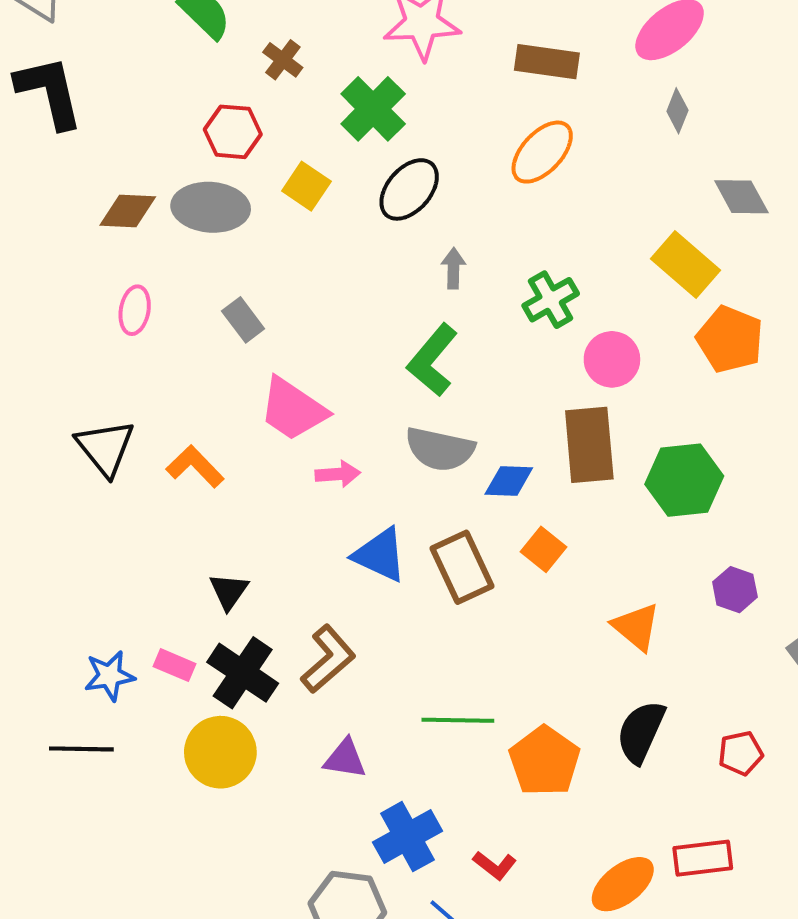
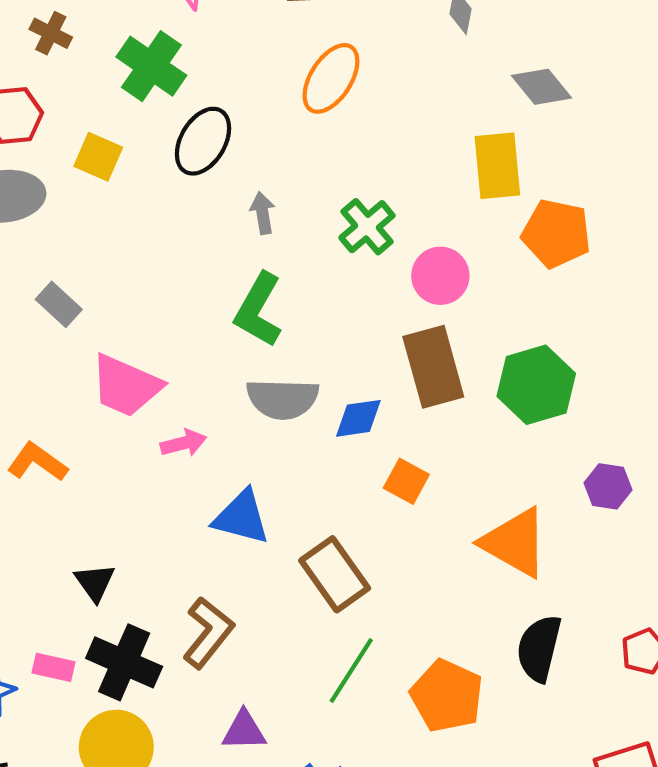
yellow rectangle: (685, 264) -> (497, 166), turned 54
brown rectangle: (462, 567) -> (335, 574), moved
orange triangle: (636, 627) -> (515, 543), size x1.4
green line: (458, 720) -> (351, 671), turned -48

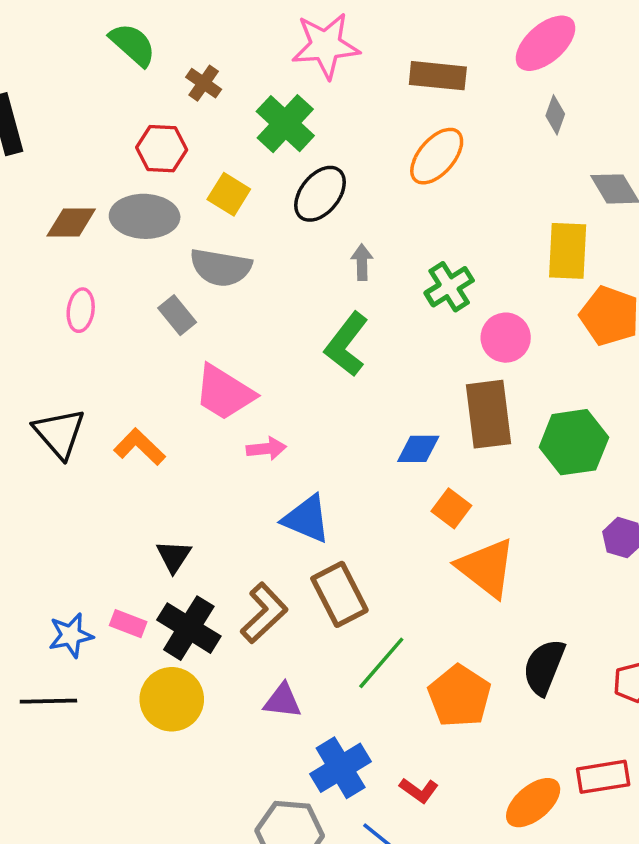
gray semicircle: (283, 399) -> (221, 267), moved
orange triangle: (515, 543) -> (486, 568), moved
brown rectangle: (335, 574) -> (339, 594), moved

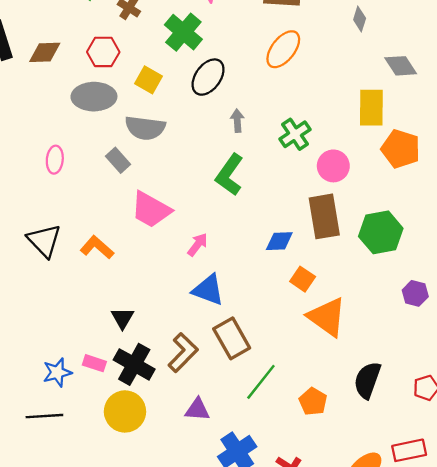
brown diamond: (71, 222) -> (45, 52), moved
pink arrow: (266, 449) -> (198, 245), moved, turned -45
orange pentagon: (460, 696) -> (313, 402), size x0.7

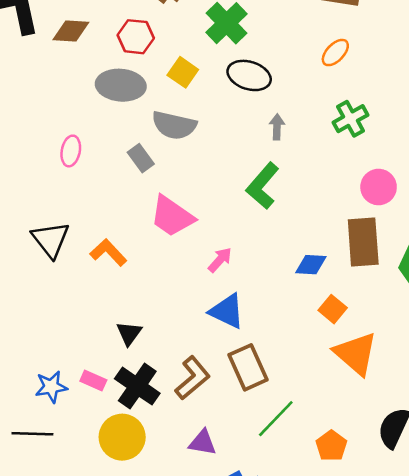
orange ellipse: (283, 49) -> (335, 53), size x0.7
black ellipse: (208, 77) -> (249, 75), turned 66
green cross: (295, 134) -> (350, 119), moved

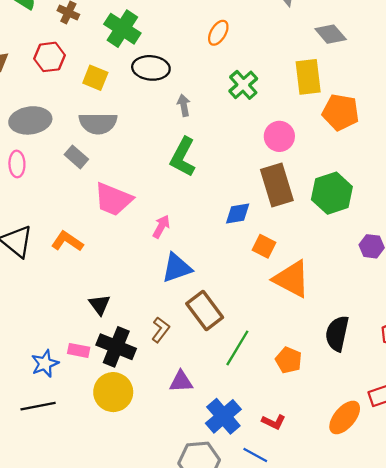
gray ellipse: (121, 85) -> (30, 120), moved
blue triangle: (227, 311) -> (177, 268), turned -32
brown L-shape: (193, 378) -> (161, 330), size x0.7

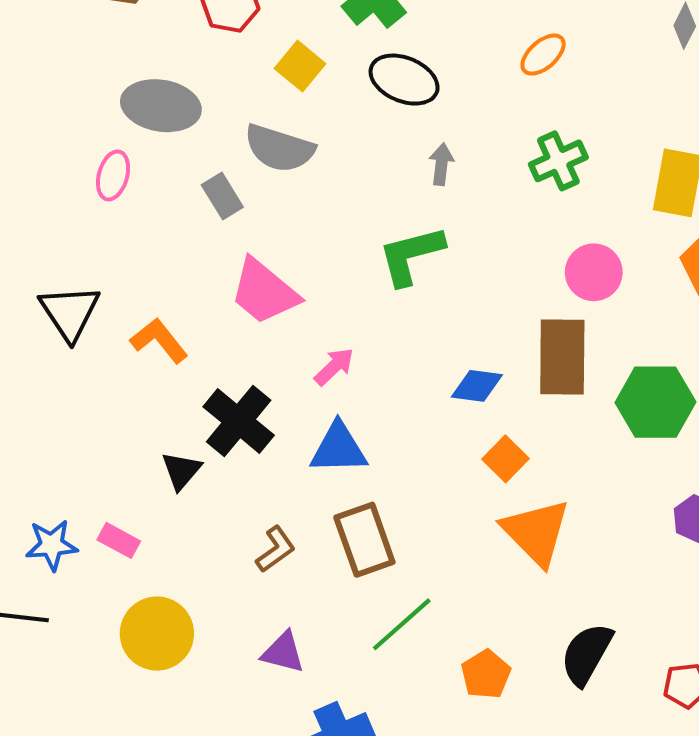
green L-shape: (183, 157) -> (411, 255), turned 30
black cross: (116, 347) -> (239, 421), moved

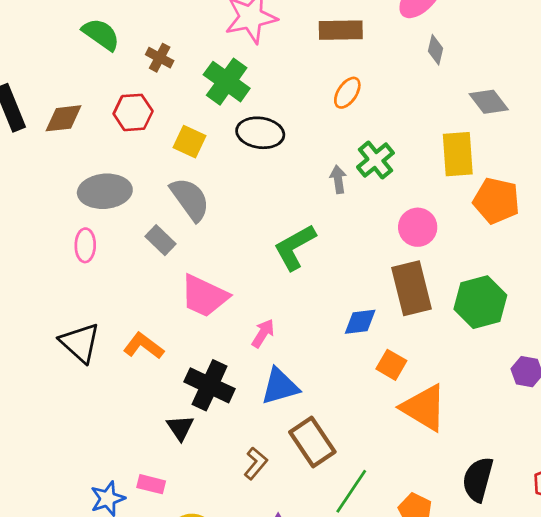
gray semicircle: (279, 148) -> (190, 199), turned -129
gray arrow: (441, 164) -> (338, 179), moved

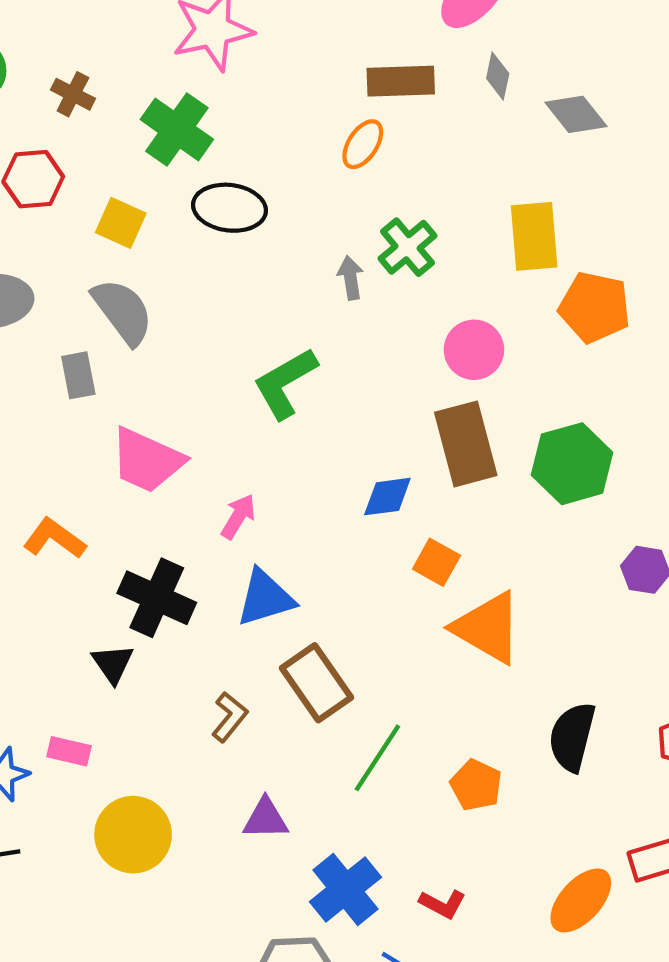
brown rectangle: (341, 30) -> (401, 81), moved
gray diamond: (489, 102) -> (576, 114), moved
gray rectangle: (161, 240) -> (78, 375), turned 36

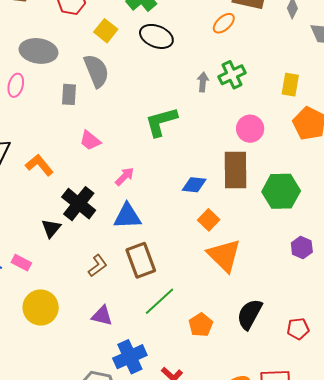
yellow rectangle: (534, 236) -> (290, 85), size x0.7
pink trapezoid: (147, 460) -> (90, 141), size x0.6

